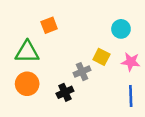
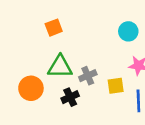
green triangle: (27, 52) -> (60, 67), moved
yellow square: (101, 57) -> (116, 86), moved, turned -35

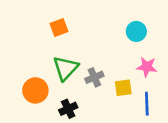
green triangle: (60, 67) -> (66, 68), turned -48
black cross: (70, 97) -> (68, 109), moved

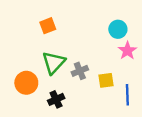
pink star: (147, 67) -> (127, 51), moved, turned 30

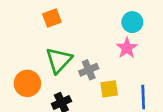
pink star: (127, 51) -> (127, 48), moved
yellow square: (106, 80) -> (109, 89), moved

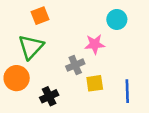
pink star: (127, 48) -> (95, 44), moved, turned 30
green triangle: (59, 60) -> (31, 47), moved

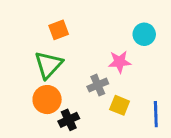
orange circle: (17, 78) -> (47, 100), moved
yellow square: (95, 83) -> (120, 105), turned 30

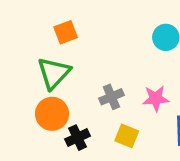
pink star: (120, 62) -> (156, 98), moved
yellow square: (120, 105) -> (127, 136), moved

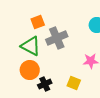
green triangle: (54, 73) -> (31, 46), turned -45
gray cross: (111, 97) -> (57, 38), moved, size x1.5

